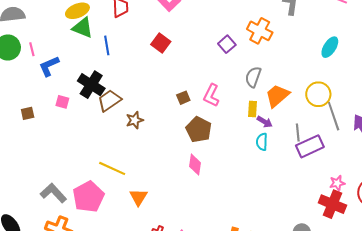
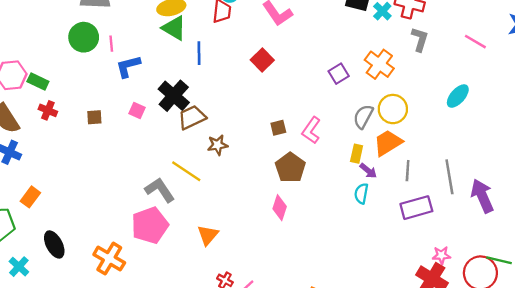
yellow circle: (318, 94) -> (393, 109), moved
gray line: (298, 132) -> (408, 171), moved
yellow line: (112, 168) -> (186, 171), moved
gray L-shape: (53, 193) -> (160, 190), moved

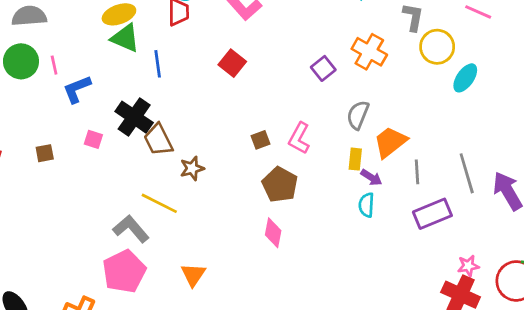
yellow circle: (393, 109) -> (437, 47), moved
brown trapezoid: (192, 117) -> (158, 140), turned -84

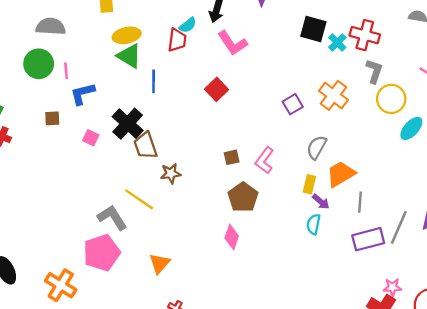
brown square: (45, 153) -> (52, 118), moved
gray line: (467, 173) -> (399, 228), moved, turned 32

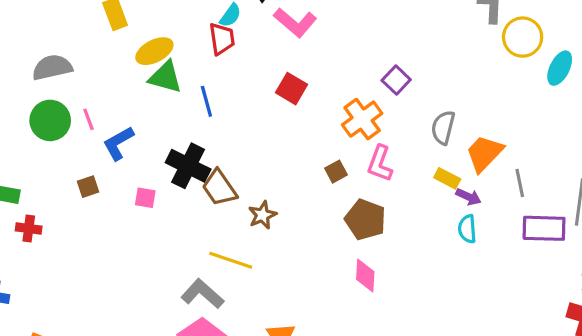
orange cross: (333, 95) -> (362, 119), moved, turned 32
yellow rectangle: (309, 184) -> (447, 178), turned -60
purple rectangle: (368, 239) -> (544, 228), turned 32

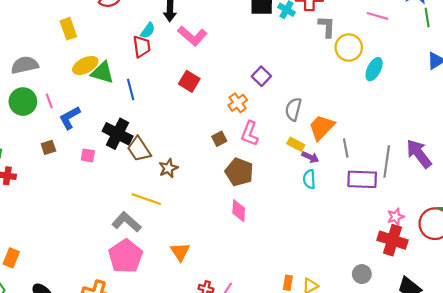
yellow ellipse: (154, 51) -> (85, 65), moved
orange cross: (362, 119) -> (238, 103), size x0.7

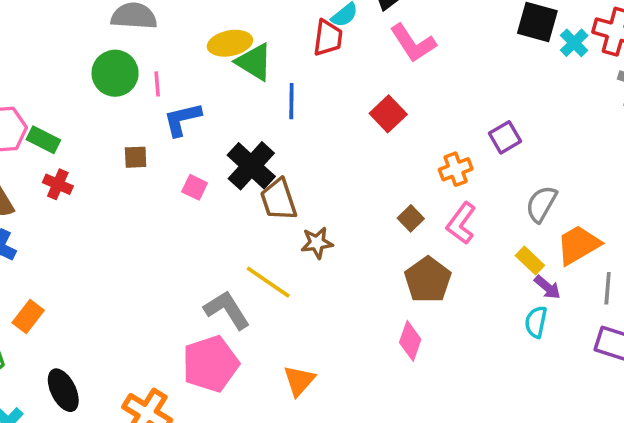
brown square: (219, 139) -> (411, 218), turned -32

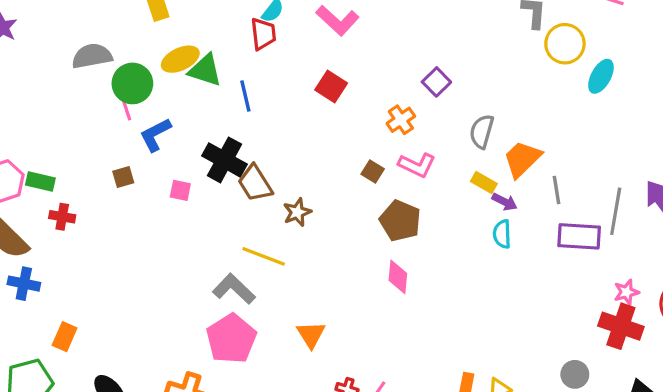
green circle: (115, 73) -> (132, 83), moved
pink L-shape: (461, 223) -> (417, 165), turned -87

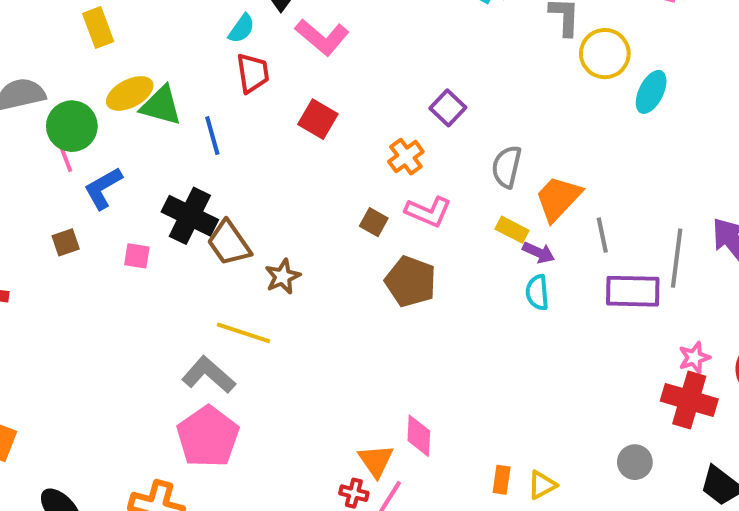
red trapezoid: (263, 34) -> (253, 73), moved
pink diamond: (398, 277) -> (419, 436), moved
orange triangle: (311, 335) -> (376, 461), moved

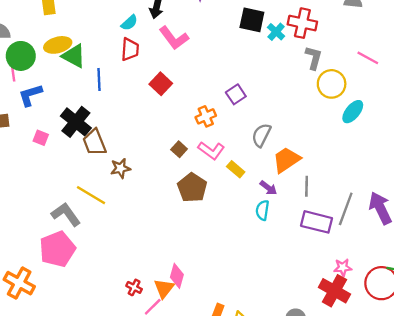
yellow rectangle: (512, 230) -> (236, 169), moved
orange triangle: (376, 461) -> (164, 288), moved
red cross: (354, 493) -> (134, 287), moved

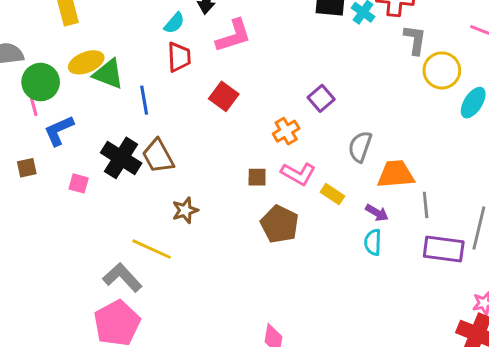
pink L-shape: (174, 38) -> (233, 36), turned -64
brown trapezoid: (94, 142) -> (158, 156), moved
brown square: (179, 149) -> (257, 177), turned -35
orange trapezoid: (286, 160) -> (396, 174), turned 36

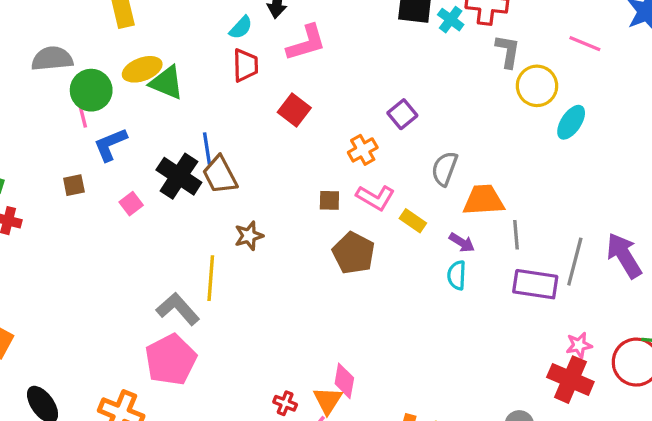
blue line: (144, 100) -> (207, 149), moved
pink square: (79, 183) -> (131, 204), turned 36
yellow line: (152, 249) -> (211, 278), turned 69

